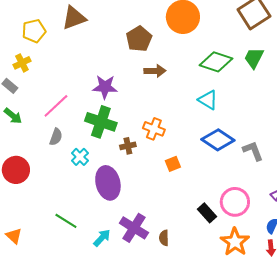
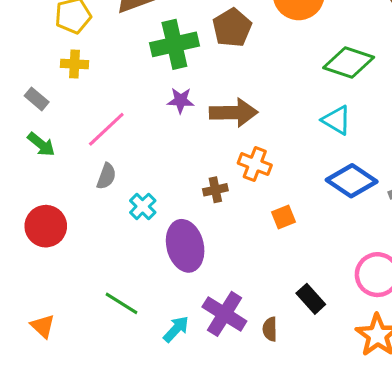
yellow cross: (22, 63) -> (75, 64), moved, turned 30
brown arrow: (155, 71) -> (234, 113), moved, size x1.4
purple star: (105, 87) -> (181, 100), size x0.7
green cross: (101, 122) -> (174, 44), moved, turned -32
black rectangle: (207, 213) -> (311, 299), moved

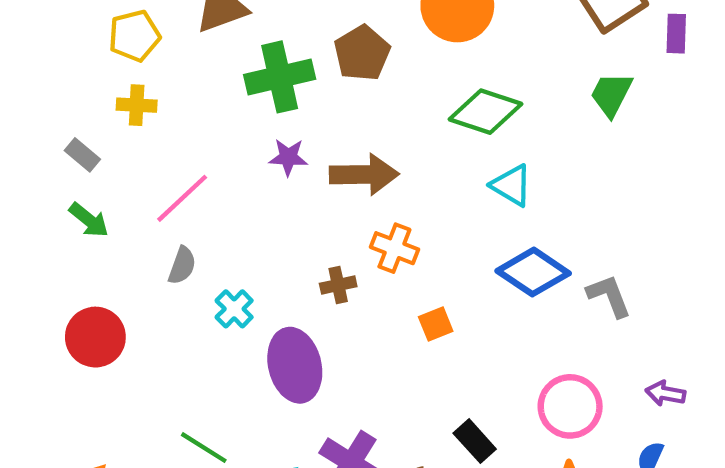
green diamond: (349, 63) -> (486, 112), moved

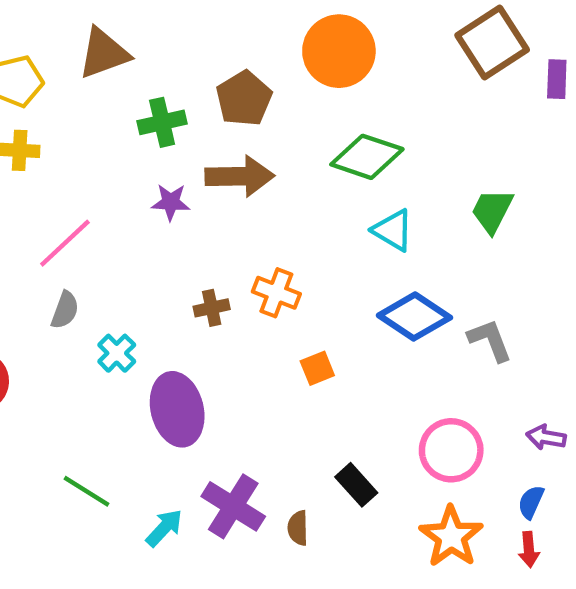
green cross: (280, 77) -> (162, 122), size x0.7
green trapezoid: (611, 94) -> (492, 211), moved
brown arrow: (364, 174) -> (240, 176), moved
brown cross: (338, 285) -> (212, 308), moved

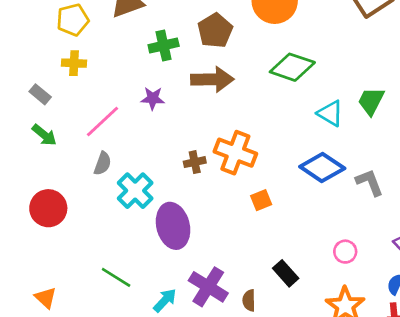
purple star: (171, 202) -> (153, 98), moved
cyan triangle: (393, 230) -> (330, 113), moved
orange cross: (276, 293) -> (235, 153), size x1.4
cyan cross: (117, 353) -> (135, 191), size x1.5
pink circle: (451, 450) -> (345, 252), size x0.6

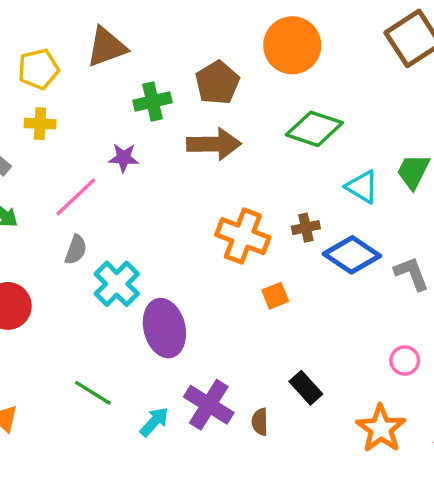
purple star: (153, 98) -> (124, 158), moved
brown cross: (195, 162) -> (306, 228), moved
pink circle: (345, 252) -> (405, 360), moved

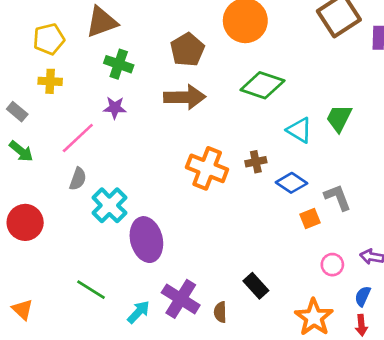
green cross: (153, 101) -> (119, 64), moved, turned 32
blue diamond: (352, 255) -> (291, 183), size x0.7
orange square: (275, 296) -> (310, 218), moved

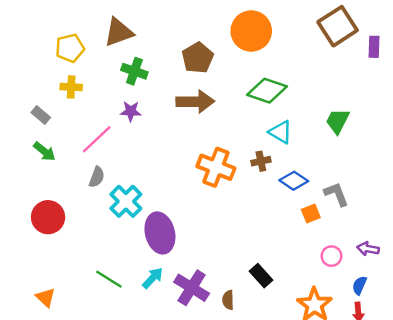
cyan triangle: (299, 130) -> (280, 132), moved
cyan arrow: (139, 312) -> (153, 278), moved

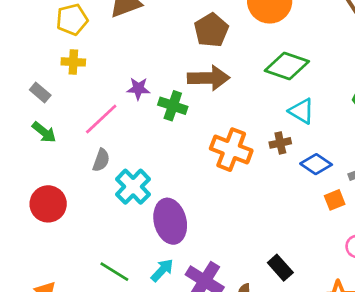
green cross: (134, 71) -> (173, 106), moved

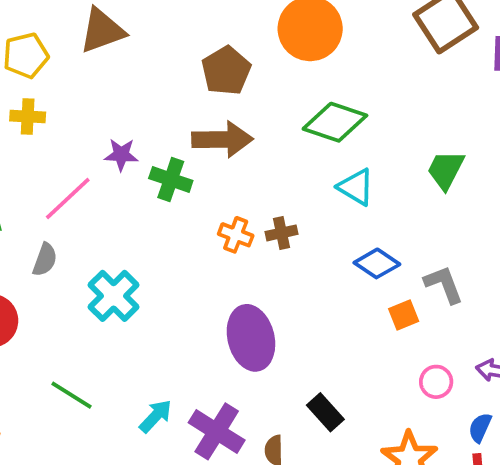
brown cross: (280, 143) -> (282, 233), moved
orange cross: (231, 150) -> (236, 235), moved, size x0.6
gray semicircle: (101, 160) -> (45, 260), moved
purple ellipse: (170, 221) -> (251, 338), moved
green line: (114, 272) -> (72, 395), moved

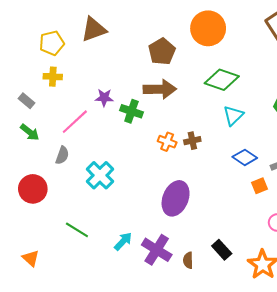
cyan triangle: (356, 187) -> (233, 115), turned 45
purple ellipse: (251, 338) -> (176, 198), turned 36
black rectangle: (325, 412) -> (222, 250), moved

